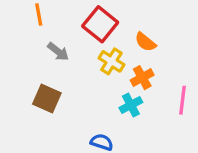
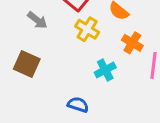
orange cross: (142, 78) -> (132, 43), moved, turned -30

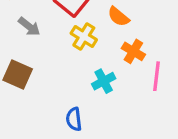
blue semicircle: (78, 105) -> (74, 119), turned -115

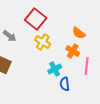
orange semicircle: (119, 17) -> (79, 33), moved
blue semicircle: (74, 119) -> (65, 84), moved

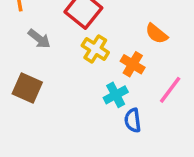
orange cross: (73, 51) -> (133, 64), moved
pink line: (87, 66) -> (170, 90), turned 30

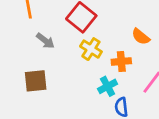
orange cross: (133, 64) -> (121, 61), turned -36
brown square: (27, 88) -> (36, 81), turned -30

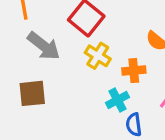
gray arrow: (45, 41) -> (44, 46), size x1.5

